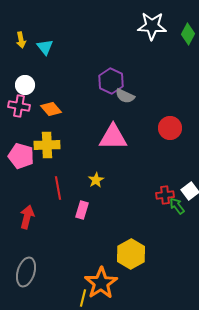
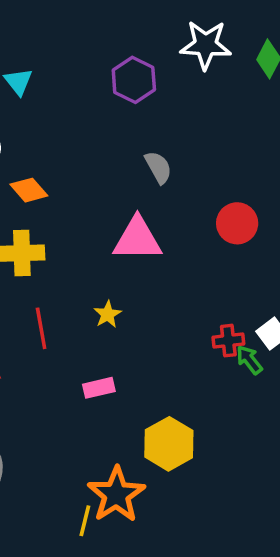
purple hexagon: (111, 81) -> (134, 80), moved
gray semicircle: (125, 96) -> (158, 167), turned -144
pink rectangle: (82, 210) -> (99, 388), moved, turned 60

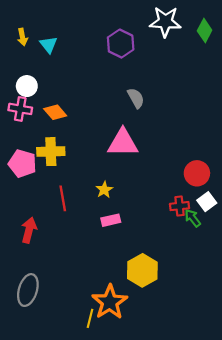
red circle: (237, 223) -> (197, 173), moved
pink rectangle: (99, 388) -> (111, 220), moved

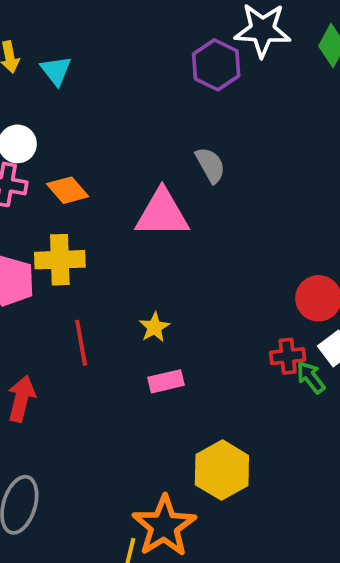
purple hexagon: (121, 44) -> (216, 65), moved
pink triangle: (123, 143) -> (162, 213), moved

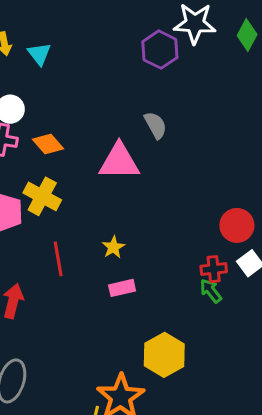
yellow cross: (60, 260) -> (42, 196), turned 30
green arrow: (311, 377) -> (211, 291), moved

